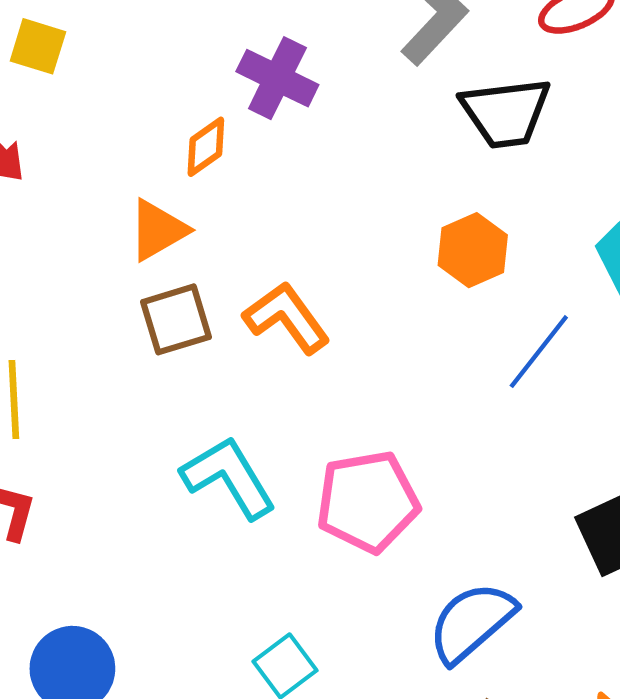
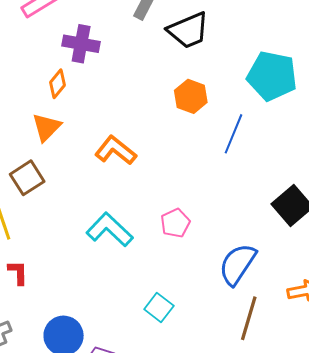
brown square: (176, 319) -> (27, 178), moved
pink pentagon: (368, 502) -> (175, 223), size x0.6

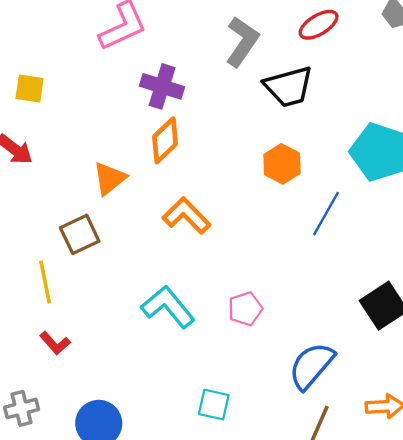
orange diamond: (58, 84) -> (165, 140), moved, size x1.4
red L-shape: (18, 272) -> (55, 343), turned 132
cyan square: (159, 308) -> (214, 405), turned -32

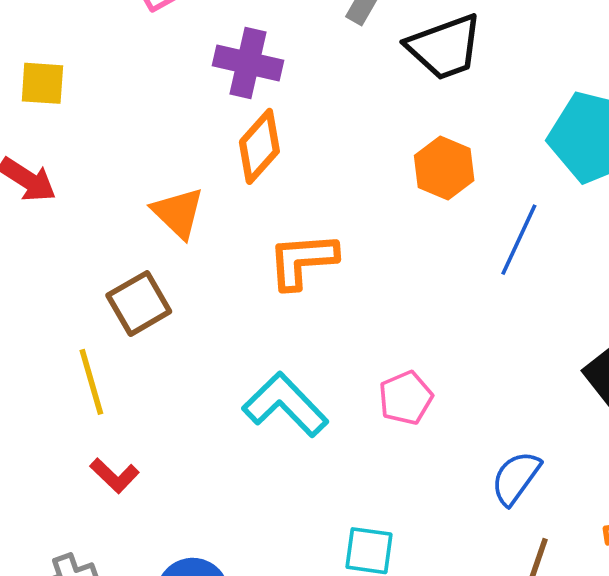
orange triangle: (110, 178) -> (178, 213), turned -33
orange L-shape: (186, 216) -> (302, 261), turned -45
blue semicircle: (311, 366) -> (516, 478), size x0.7

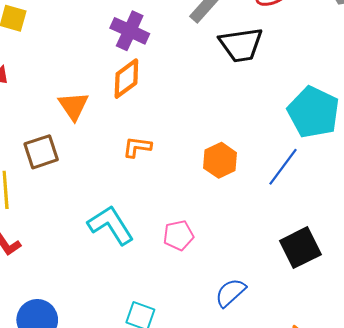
orange hexagon: (444, 168) -> (220, 160), moved
blue line: (519, 240) -> (283, 167), moved
orange L-shape: (302, 261) -> (137, 147), size x0.7

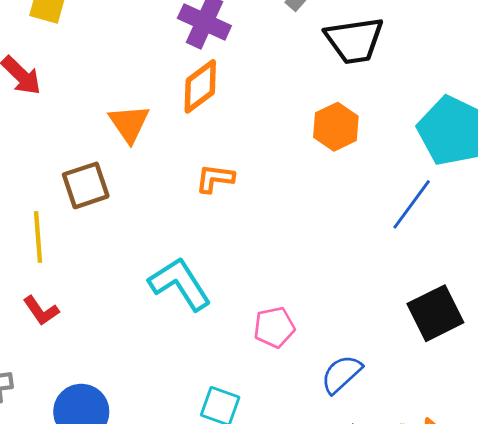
orange hexagon: (220, 160) -> (336, 127), moved
pink pentagon: (178, 235) -> (274, 327), moved

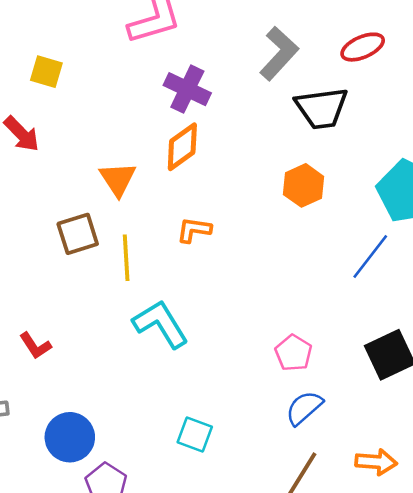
yellow line: (38, 237) -> (126, 258), moved
pink pentagon: (274, 327) -> (293, 353), moved, turned -30

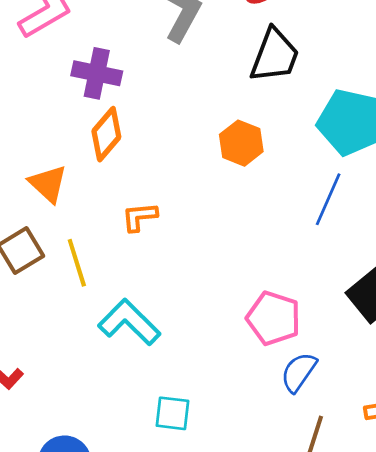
black trapezoid: (322, 108) -> (275, 56), moved, turned -48
pink pentagon: (293, 353) -> (274, 318), size x1.4
cyan square: (195, 435) -> (173, 413), moved

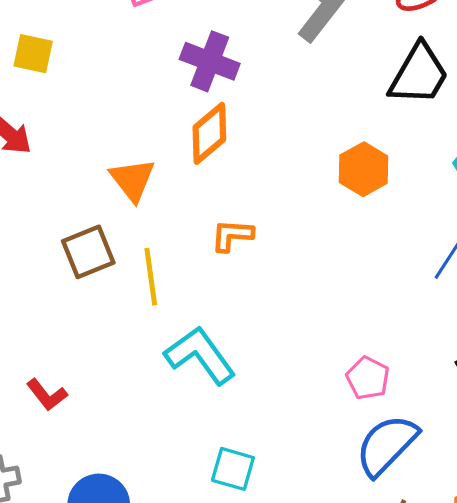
pink pentagon: (274, 318) -> (368, 378), size x0.7
blue semicircle: (299, 372) -> (387, 445), size x1.4

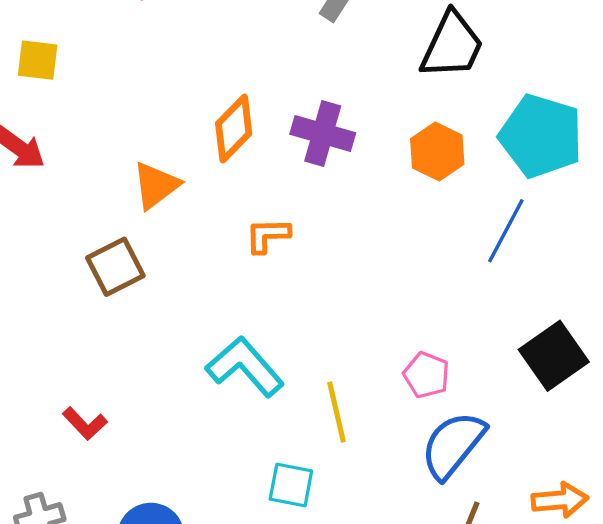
purple cross: (210, 61) -> (323, 134), moved
orange hexagon: (364, 169) -> (437, 151), moved
orange triangle: (132, 180) -> (156, 185), turned 36
yellow line: (151, 277) -> (336, 412), moved

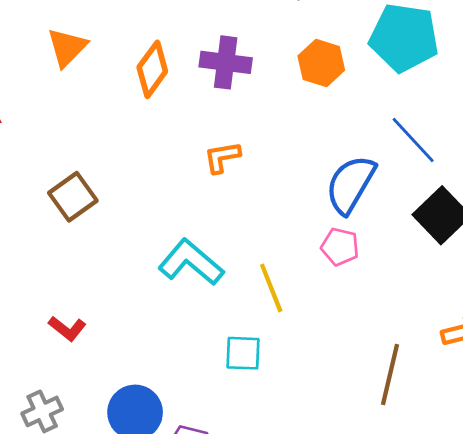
orange triangle: (156, 185) -> (67, 47), moved
blue line: (506, 231) -> (413, 140), moved, turned -62
orange L-shape: (268, 235) -> (222, 157), moved
blue semicircle: (453, 445) -> (350, 184), moved

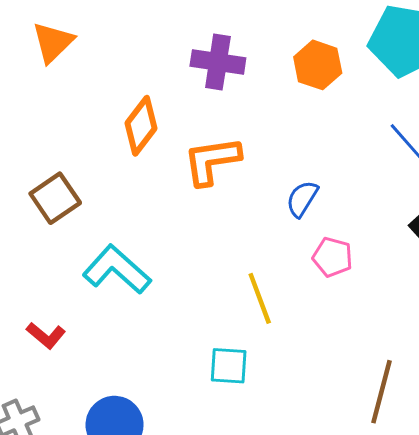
orange diamond: (152, 69) -> (141, 126), moved
orange L-shape: (222, 157) -> (212, 161), size x1.5
blue semicircle: (350, 184) -> (302, 199), moved, size x0.6
cyan L-shape: (191, 262) -> (117, 270), moved

